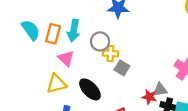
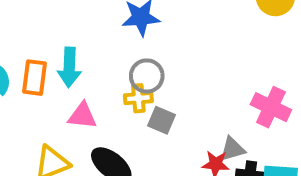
gray circle: (100, 41) -> (147, 76), moved
pink triangle: (66, 58) -> (82, 116), moved, turned -30

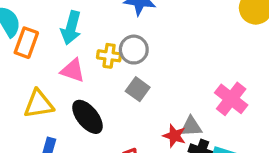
orange rectangle: (35, 78) -> (26, 43), moved
yellow cross: (138, 98) -> (109, 56), moved

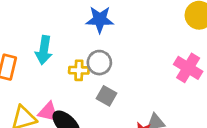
pink triangle: (73, 70) -> (48, 112), moved
pink cross: (231, 99) -> (188, 68), moved

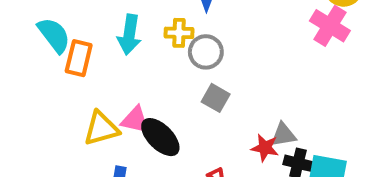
pink cross: (188, 68) -> (330, 26), moved
yellow cross: (79, 70) -> (179, 33), moved

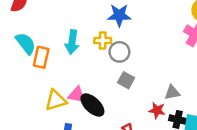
gray triangle: (283, 135) -> (172, 92), moved

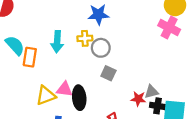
gray triangle: (172, 92) -> (151, 92), moved
black ellipse: (92, 105) -> (79, 98), turned 45

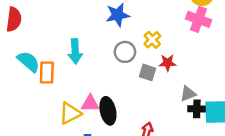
yellow cross: (85, 38) -> (152, 40), moved, turned -32
gray square: (108, 73) -> (147, 72), moved
red star: (138, 99) -> (168, 63), moved

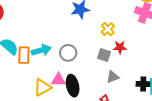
cyan arrow: (75, 51) -> (41, 50), moved, turned -102
gray circle: (125, 52) -> (68, 53), moved
gray triangle: (188, 94) -> (113, 77), moved

